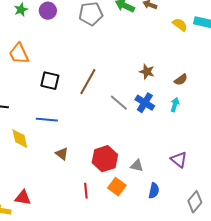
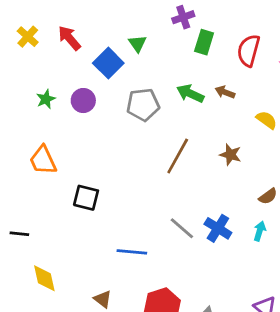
brown star: (147, 72) -> (230, 155), moved
brown line: (88, 82) -> (178, 156), moved
blue line: (47, 120) -> (132, 252), moved

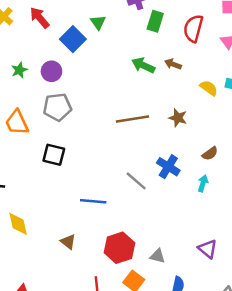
gray pentagon: (143, 105) -> (57, 107), moved
brown line: (178, 156) -> (133, 119), turned 52
blue cross: (218, 228) -> (168, 167), moved

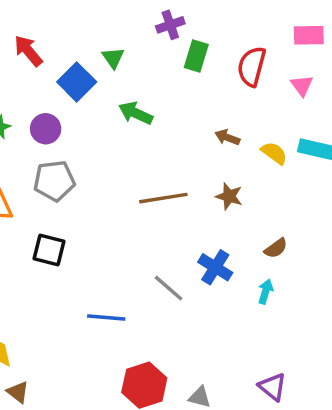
brown arrow: (173, 64) -> (227, 137), moved
green arrow: (143, 65) -> (136, 113), moved
brown triangle: (68, 242) -> (18, 392), moved

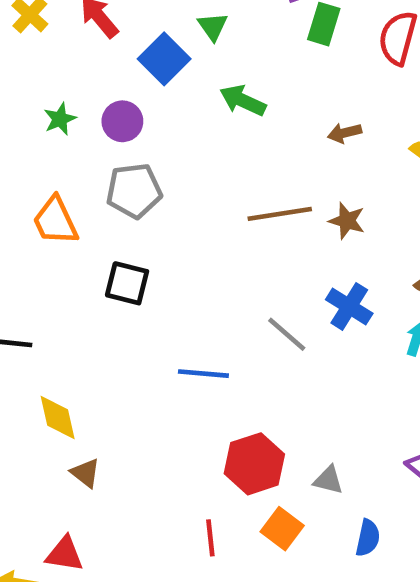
brown arrow: (227, 137) -> (345, 133), moved, turned -35
brown star: (229, 196) -> (347, 221), moved

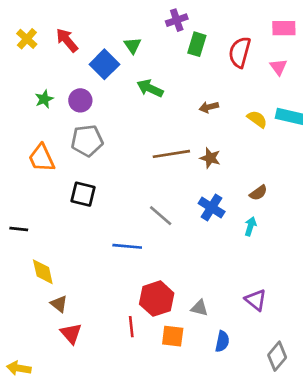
gray line: (287, 334) -> (161, 216), moved
orange square: (282, 529) -> (173, 336), turned -30
red line: (210, 538) -> (131, 327), moved
red triangle: (65, 554) -> (71, 333), moved, turned 40

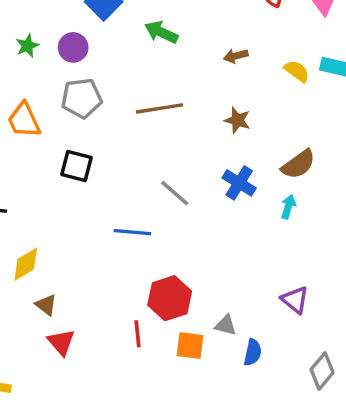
brown line: (171, 154) -> (160, 108), moved
brown semicircle: (258, 193) -> (298, 164), size x1.5
yellow diamond: (43, 272) -> (26, 264), turned 72
gray triangle: (199, 308) -> (226, 325), moved

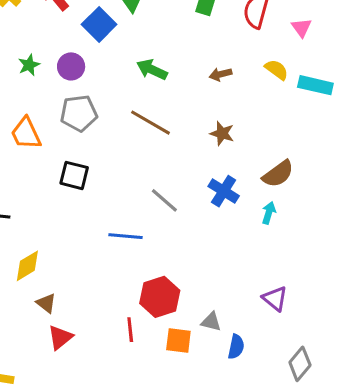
green arrow: (161, 32) -> (152, 70), moved
yellow semicircle: (297, 71) -> (277, 70), moved
brown line: (160, 108) -> (150, 123), turned 39
red triangle: (61, 342) -> (60, 337), turned 32

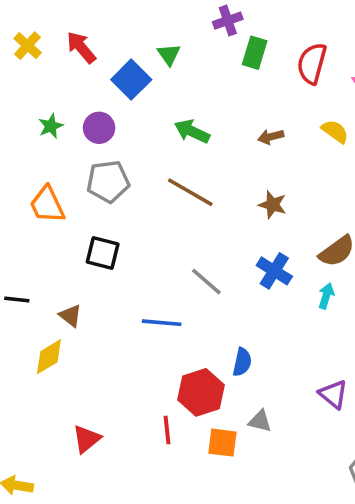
brown triangle: (46, 303) -> (70, 316), moved
blue semicircle: (236, 347) -> (242, 362), moved

